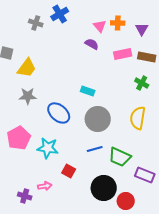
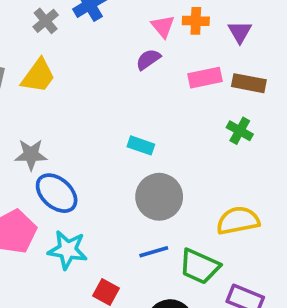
gray cross: (36, 23) -> (46, 21), turned 32
purple semicircle: (92, 44) -> (148, 59), turned -64
yellow trapezoid: (27, 68) -> (38, 76), moved
blue ellipse: (59, 113) -> (57, 193), moved
yellow semicircle: (138, 118) -> (238, 221), moved, turned 70

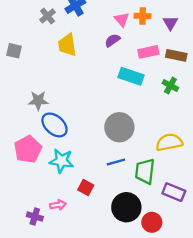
yellow trapezoid: (38, 76) -> (67, 45), moved, turned 135
cyan rectangle: (141, 145) -> (131, 76), moved, size x1.5
green trapezoid: (199, 266) -> (145, 171), turned 72

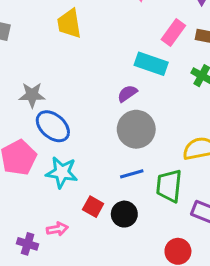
purple semicircle: (112, 40) -> (127, 94), moved
pink rectangle: (148, 52) -> (173, 32), turned -42
black circle: (126, 207) -> (124, 214), moved, size x0.7

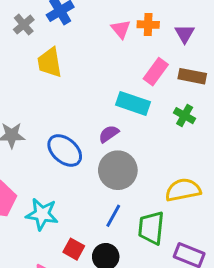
blue ellipse: (53, 126) -> (65, 150), moved
blue line: (132, 174) -> (113, 216), turned -45

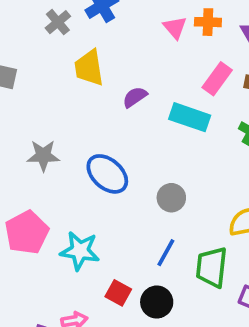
purple semicircle: (109, 134) -> (135, 97), moved
gray circle: (118, 170) -> (171, 198), size x0.6

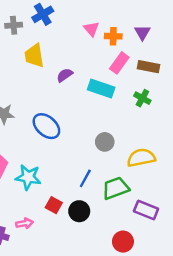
gray cross: (58, 22) -> (14, 25), turned 35
orange cross: (208, 22) -> (113, 36), moved
gray circle: (171, 198) -> (105, 142), moved
green trapezoid: (212, 267) -> (116, 188), turned 64

